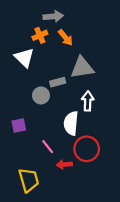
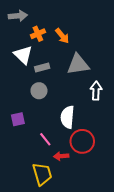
gray arrow: (53, 16) -> (18, 16), moved
gray rectangle: (58, 82) -> (42, 68), moved
white arrow: (88, 101) -> (96, 91), moved
yellow trapezoid: (29, 180) -> (42, 174), moved

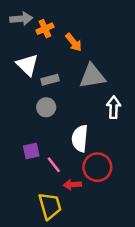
orange cross: (38, 34) -> (45, 29), moved
purple square: (18, 119) -> (31, 151), moved

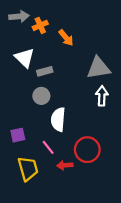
gray triangle: (92, 76) -> (98, 68), moved
white semicircle: (80, 138) -> (58, 119), moved
purple square: (31, 151) -> (18, 135), moved
yellow trapezoid: (50, 206) -> (28, 169), moved

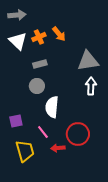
orange cross: (40, 25) -> (39, 37), moved
white triangle: (25, 58) -> (18, 41), moved

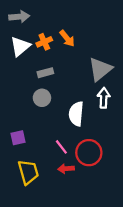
white triangle: (18, 41) -> (20, 46), turned 36
gray triangle: (88, 61) -> (100, 69), turned -30
white semicircle: (52, 107) -> (76, 114), moved
pink line: (43, 132) -> (61, 147), moved

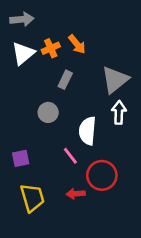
gray rectangle: (45, 73) -> (65, 80), moved, turned -49
pink line: (61, 147) -> (70, 156), moved

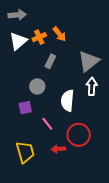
pink line: (70, 156) -> (47, 124), moved
purple square: (21, 158) -> (25, 108), moved

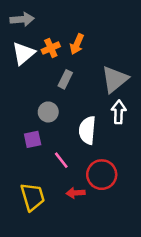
orange arrow: (59, 34) -> (77, 44), turned 63

